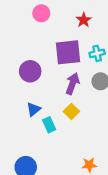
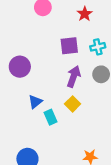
purple square: (68, 52) -> (69, 46), size x0.7
purple circle: (30, 71) -> (20, 67), moved

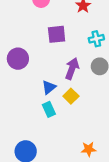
purple square: (69, 46) -> (57, 34), moved
blue triangle: (35, 102) -> (49, 87), moved

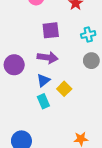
purple circle: (18, 59) -> (14, 65), moved
purple arrow: (72, 69) -> (48, 57), moved, turned 78

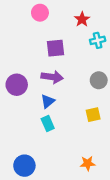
cyan cross: (88, 35) -> (98, 40), moved
yellow square: (64, 89) -> (93, 115), moved, turned 32

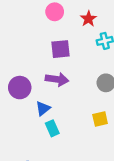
pink circle: (40, 13) -> (55, 12), moved
blue triangle: (48, 101) -> (43, 108), moved

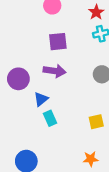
red star: (88, 19) -> (96, 12), moved
yellow square: (100, 119) -> (96, 122), moved

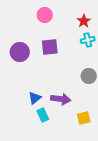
purple arrow: (54, 71) -> (61, 99), moved
purple circle: (18, 79) -> (20, 52), moved

